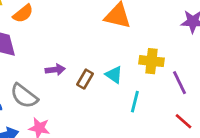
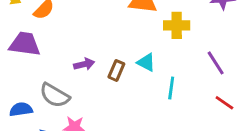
yellow cross: (152, 61) -> (177, 25), moved

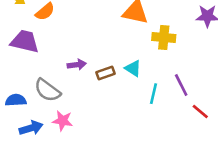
purple line: (216, 63) -> (181, 85), moved
brown rectangle: (116, 70) -> (105, 73), turned 42

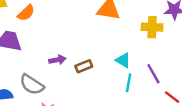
yellow cross: (164, 38) -> (152, 27), moved
cyan triangle: (133, 68) -> (123, 60), moved

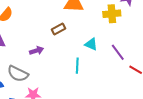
brown rectangle: (84, 66) -> (59, 29), moved
cyan line: (129, 83) -> (77, 66), moved

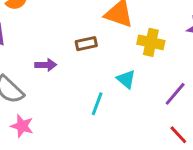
yellow cross: (112, 14) -> (151, 42), moved
purple line: (118, 52) -> (175, 94), moved, turned 60

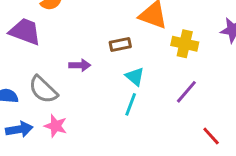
cyan triangle: (126, 79) -> (135, 77), moved
purple line: (175, 94) -> (186, 92), moved

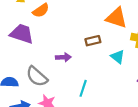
cyan triangle: (135, 77) -> (118, 57), moved
cyan line: (131, 104) -> (83, 88), moved

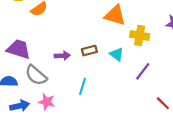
purple trapezoid: (22, 34) -> (19, 49), moved
brown rectangle: (93, 41) -> (89, 51), moved

